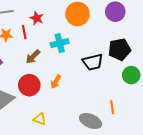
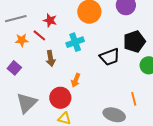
red line: (24, 32) -> (39, 35), turned -32
brown arrow: (33, 57) -> (51, 59), turned -49
red circle: (29, 85) -> (60, 98), moved

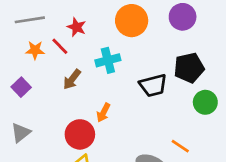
brown arrow: (51, 59) -> (72, 79), turned 42
orange line: (134, 99) -> (180, 146), turned -48
gray triangle: (27, 103) -> (21, 133), moved, size x0.7

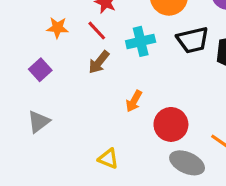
red line: (60, 46) -> (97, 31), moved
black trapezoid: (153, 85) -> (193, 40), moved
red circle: (80, 134) -> (171, 124), moved

